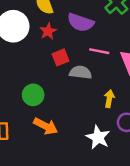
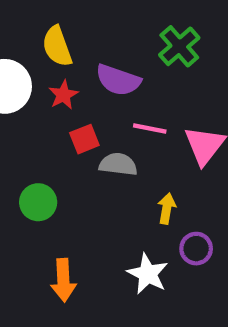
orange arrow: (46, 126) -> (63, 280), moved, turned 60

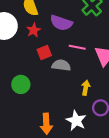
orange arrow: (63, 280) -> (46, 124), moved

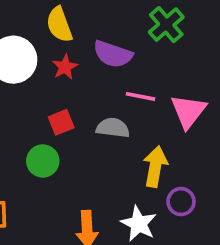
red square: (44, 53) -> (61, 122), moved
yellow arrow: (86, 88) -> (155, 167), size x1.5

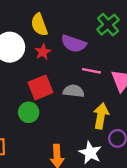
red square: (61, 122) -> (40, 87), size x1.5

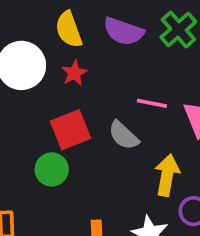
purple semicircle: (74, 44) -> (124, 31), moved
gray semicircle: (74, 91) -> (124, 135), turned -144

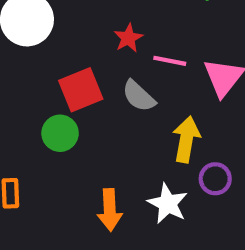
red star: (74, 73) -> (128, 38), moved

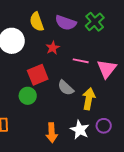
red star: (128, 38) -> (53, 48), moved
gray semicircle: (139, 96) -> (66, 88), moved
purple circle: (215, 179) -> (104, 126), moved

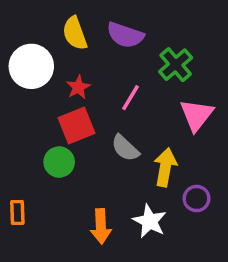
green cross: (95, 22) -> (176, 65), moved
red star: (53, 48) -> (78, 87), moved
pink line: (81, 61) -> (130, 98), moved, turned -70
purple circle: (104, 126) -> (197, 199), moved

